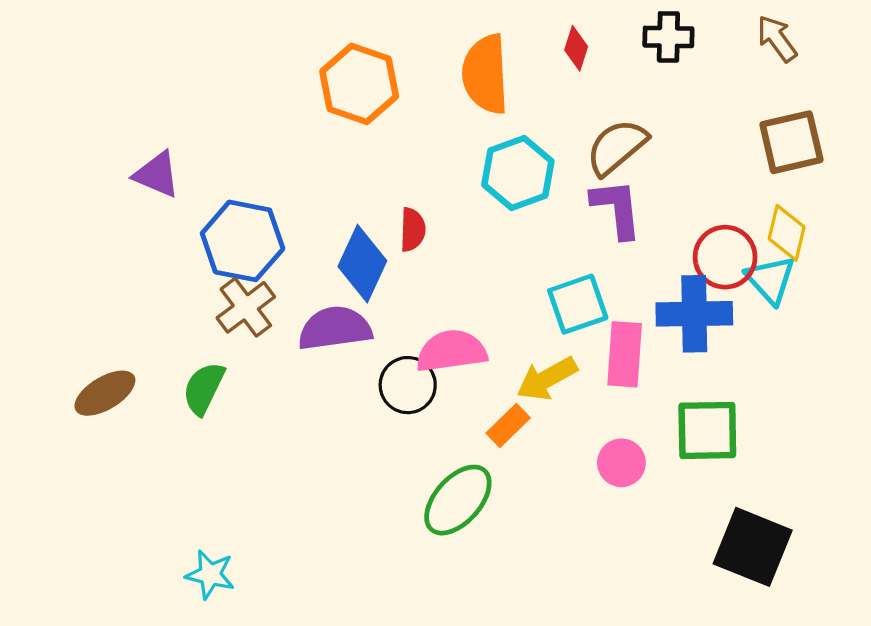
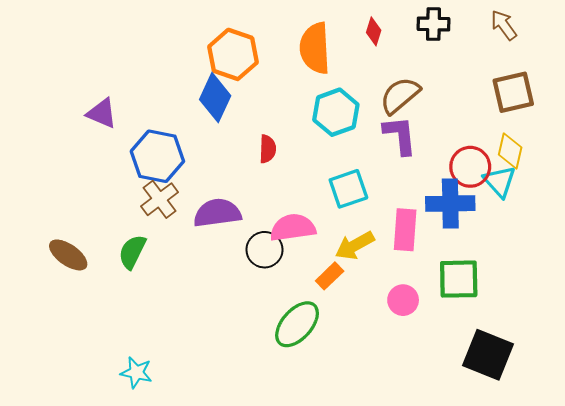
blue diamond: (362, 264) -> (215, 98), moved
cyan square: (578, 304) -> (348, 189), moved
brown ellipse: (105, 393) -> (68, 255), turned 66

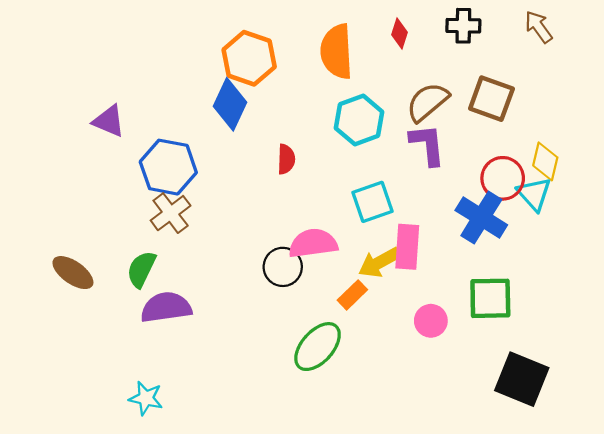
brown square: (513, 92) -> (491, 99), moved, turned 33
blue cross: (450, 204) -> (481, 218), turned 33
purple semicircle: (217, 213) -> (166, 307), moved
pink rectangle: (405, 230) -> (407, 247), moved

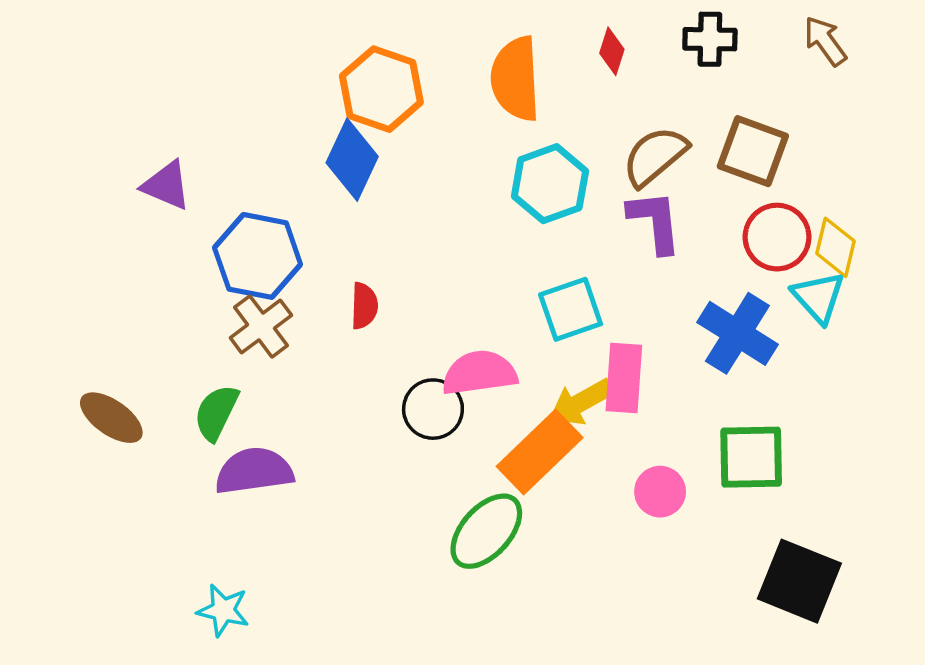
red semicircle: (286, 159) -> (364, 306), moved
red circle: (503, 178) -> (777, 237), moved
orange rectangle: (352, 295) -> (540, 452), size x1.8

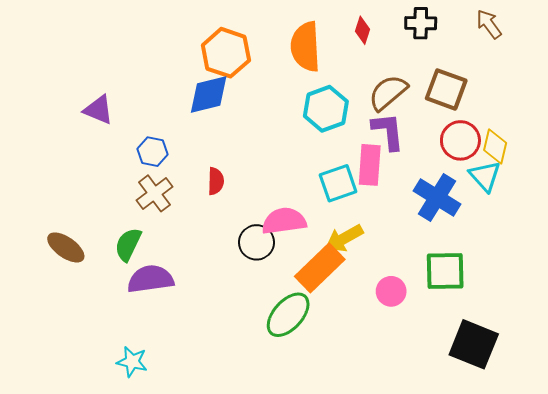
blue diamond: (352, 160) -> (209, 95), turned 51
blue hexagon: (258, 256) -> (153, 152), size x0.6
pink rectangle: (624, 378) -> (370, 165), moved

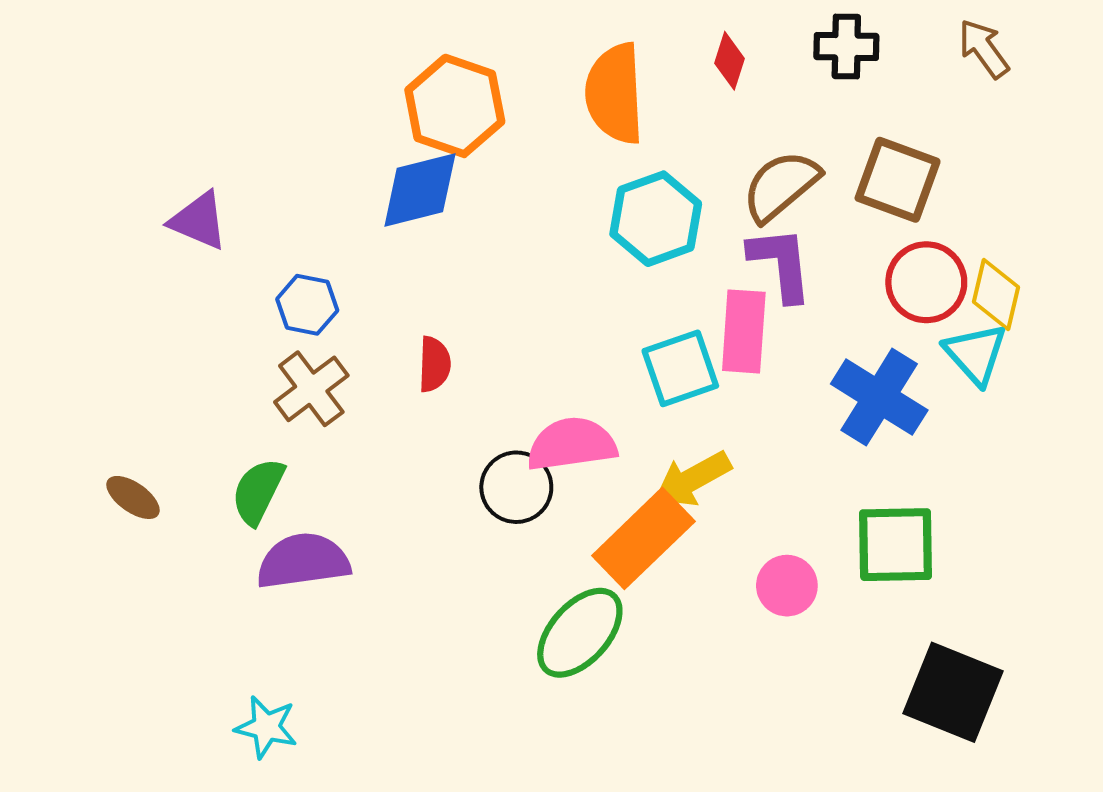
brown ellipse: (66, 247) -> (133, 497), size x0.7

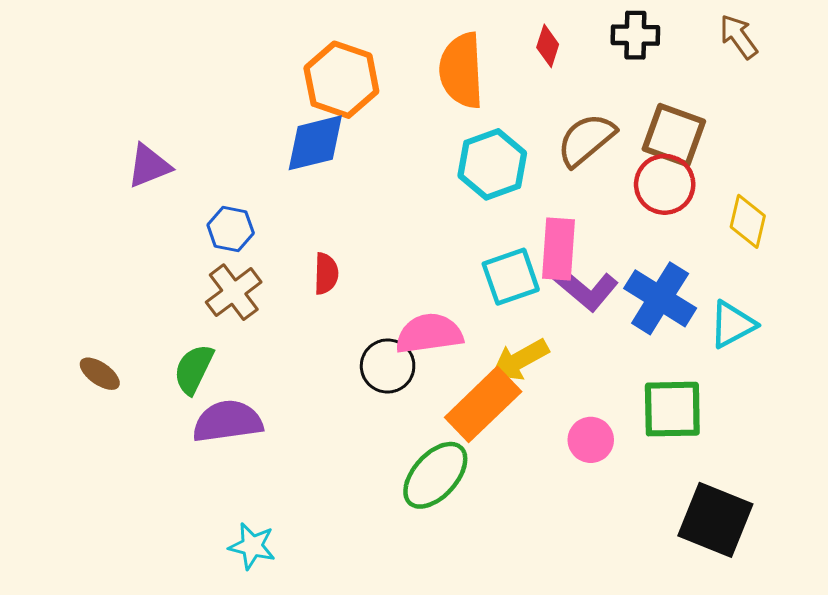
purple triangle: (199, 221) -> (149, 166), turned -45
purple L-shape: (781, 264) -> (586, 289), moved, turned 136
red circle: (926, 282) -> (665, 184), moved
cyan triangle: (976, 354) -> (732, 324), moved, turned 44
cyan star: (266, 727) -> (252, 546), moved

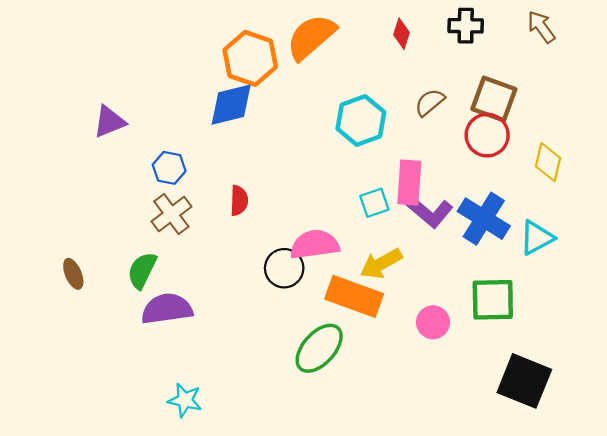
orange semicircle: (461, 70) -> (311, 37), moved, turned 52
brown semicircle: (586, 140) -> (430, 102), size x0.7
cyan square: (511, 277) -> (374, 203), size x0.7
brown ellipse: (100, 374) -> (73, 274), turned 32
orange rectangle: (483, 404) -> (354, 296), turned 64

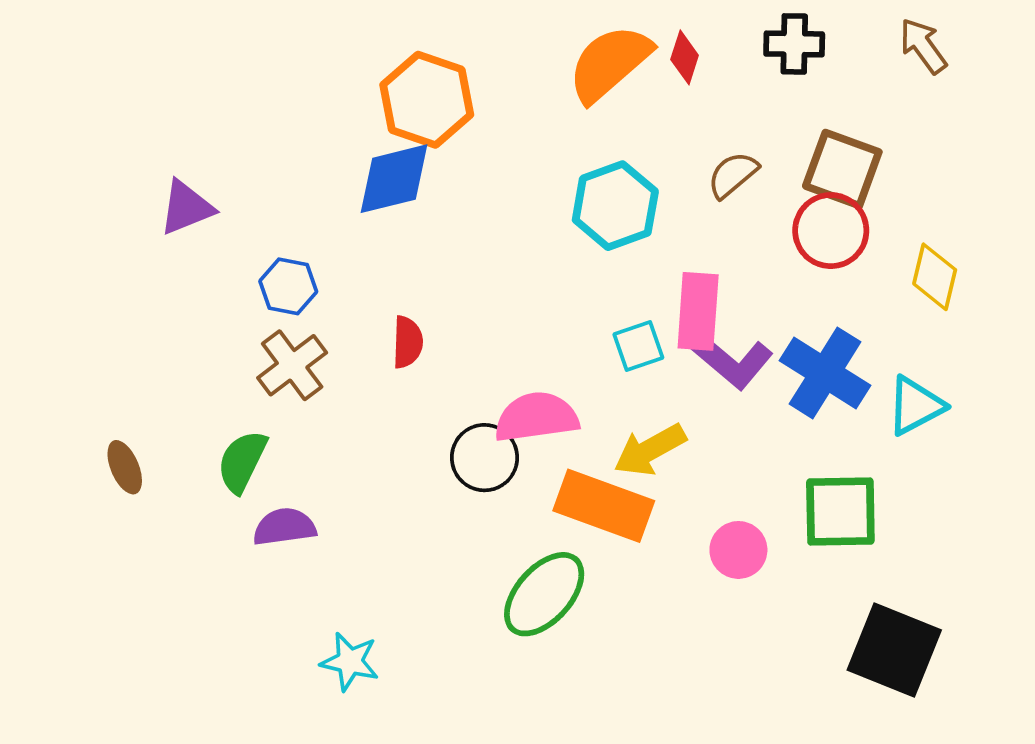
orange semicircle: (311, 37) -> (610, 63), moved
purple semicircle: (167, 309) -> (284, 527), size x0.7
cyan star: (185, 400) -> (350, 662), moved

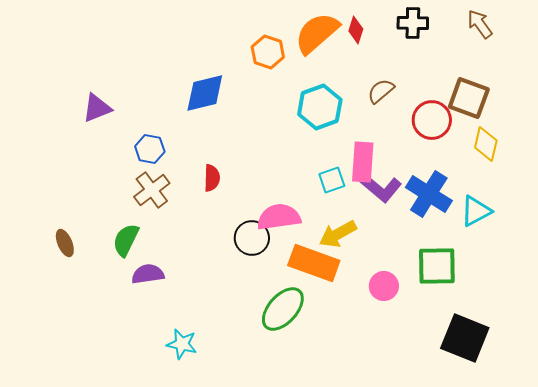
orange hexagon: (427, 100) -> (268, 52), moved, size x0.7
brown square: (842, 169) -> (469, 98), moved

